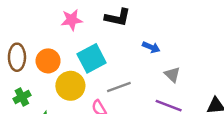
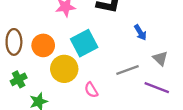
blue arrow: (151, 47) -> (140, 33), turned 35
gray line: (119, 87) -> (127, 70), moved

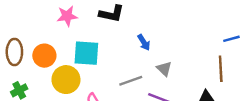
cyan square: (84, 43) -> (86, 53), turned 32

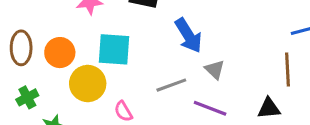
blue arrow: (144, 42) -> (188, 35), size x1.6

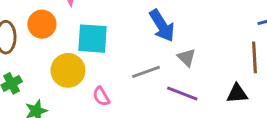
orange circle: (60, 53) -> (42, 24), moved

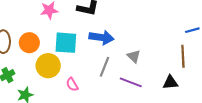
orange circle: (42, 24) -> (29, 43), moved
blue arrow: (162, 26) -> (101, 37), moved, turned -50
gray line: (146, 72) -> (105, 67), turned -48

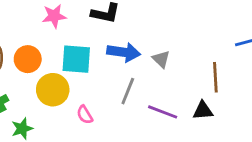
gray triangle: (134, 56) -> (161, 59), moved
brown line: (183, 56) -> (215, 77), moved
black triangle: (170, 82) -> (203, 111), moved

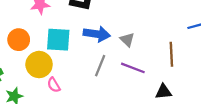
black triangle: (203, 111) -> (163, 92), moved
purple line: (163, 112) -> (133, 68), moved
pink semicircle: (85, 115) -> (54, 85), moved

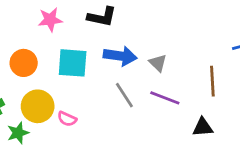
yellow circle: (39, 65) -> (38, 106), moved
gray line: (100, 66) -> (124, 95), turned -55
pink semicircle: (54, 85) -> (67, 119), turned -35

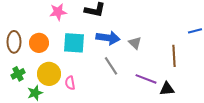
purple line: (165, 98) -> (146, 79), moved
pink semicircle: (67, 119) -> (70, 83), turned 56

